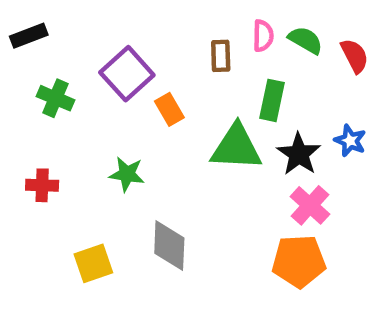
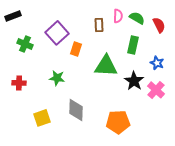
green rectangle: (272, 100) -> (133, 45), moved
orange rectangle: (169, 109) -> (76, 49), turned 48
black star: (299, 154) -> (134, 81), moved
pink cross: (310, 205) -> (156, 90), moved
orange pentagon: (299, 261) -> (118, 122), moved

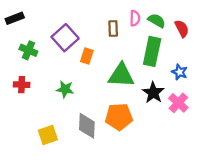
green rectangle: (133, 45) -> (152, 51), size x1.4
red cross: (19, 83) -> (22, 85), moved
orange pentagon: (118, 122) -> (119, 117), moved

